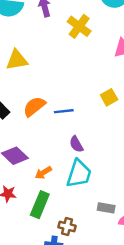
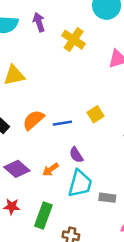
yellow square: (109, 97) -> (96, 114), moved
orange arrow: (43, 173) -> (50, 169), moved
gray rectangle: (106, 208) -> (107, 198), moved

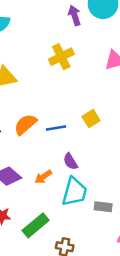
purple arrow: (39, 22) -> (74, 15), moved
yellow cross: (74, 40) -> (61, 57), moved, turned 30
green rectangle: (43, 216) -> (36, 225), turned 30

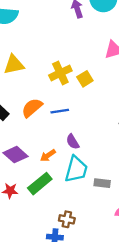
yellow cross: (61, 57) -> (60, 73), moved
yellow square: (91, 119) -> (85, 79), moved
green rectangle: (36, 225) -> (40, 184), moved

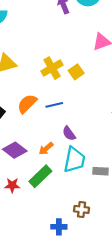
brown cross: (67, 219) -> (82, 209), moved

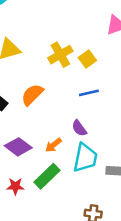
blue line: (54, 105) -> (89, 93), moved

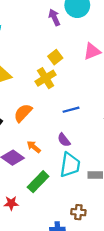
yellow square: (87, 59) -> (55, 57), moved
orange arrow: (53, 145) -> (34, 147), moved, turned 80
red star: (15, 186) -> (11, 203), moved

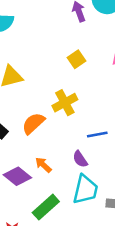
yellow cross: (46, 78) -> (65, 103), moved
blue line: (71, 110) -> (97, 134), moved

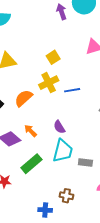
yellow square: (77, 59) -> (53, 57), moved
blue line: (97, 134) -> (72, 90), moved

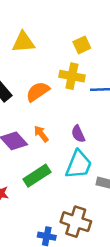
yellow cross: (49, 83) -> (72, 76), turned 30
brown cross: (66, 196) -> (76, 222), size x1.6

